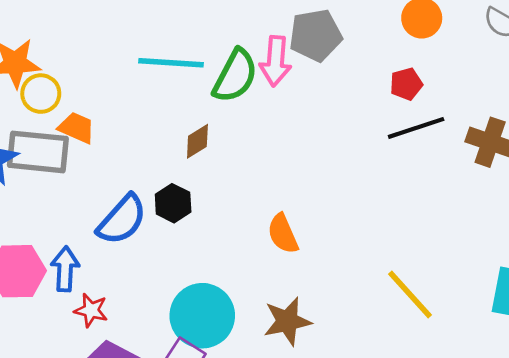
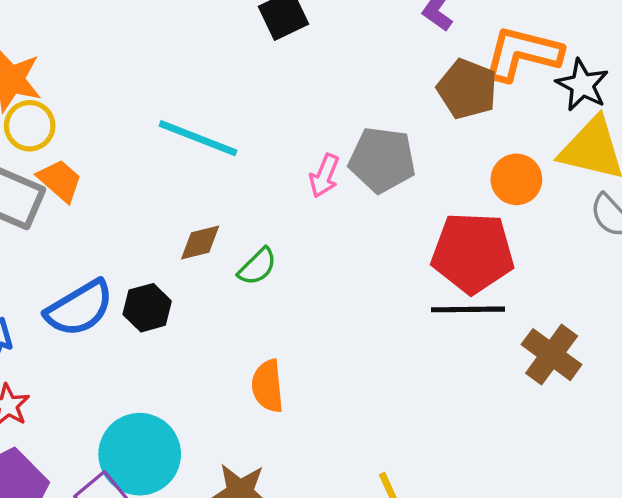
pink arrow: (276, 61) -> (324, 176), size x0.7
green semicircle: (235, 76) -> (257, 267), moved, size x0.6
red pentagon: (406, 84) -> (473, 253), size x2.0

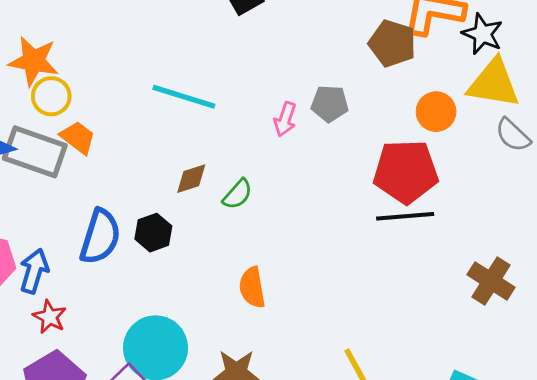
gray pentagon: (382, 160) -> (330, 104), size x0.7
blue semicircle: (79, 308) -> (100, 237), turned -38
brown cross: (552, 355) -> (491, 281), moved

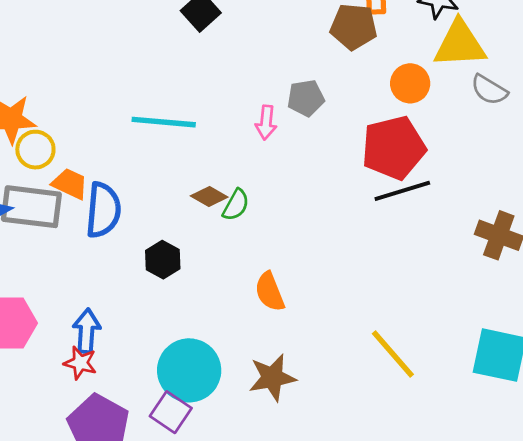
brown diamond: (191, 179) -> (209, 197), moved, turned 60
blue semicircle: (100, 237) -> (103, 210), moved
blue arrow: (34, 271) -> (87, 331), moved

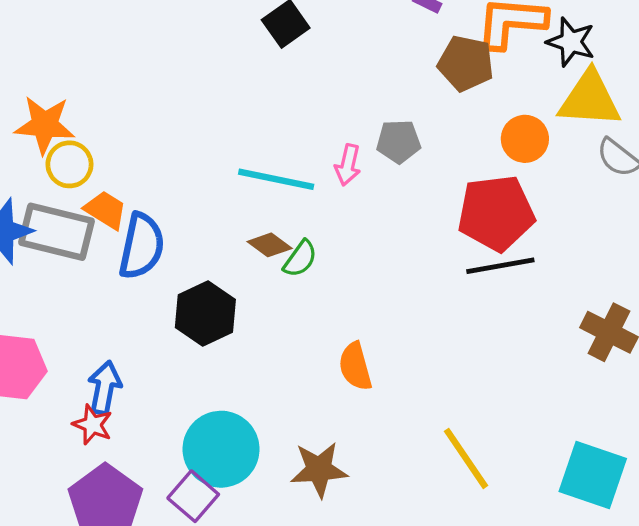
cyan line: (164, 122) -> (276, 179), moved
black hexagon: (163, 260) -> (205, 314), size x1.4
orange semicircle: (270, 292) -> (355, 366), moved

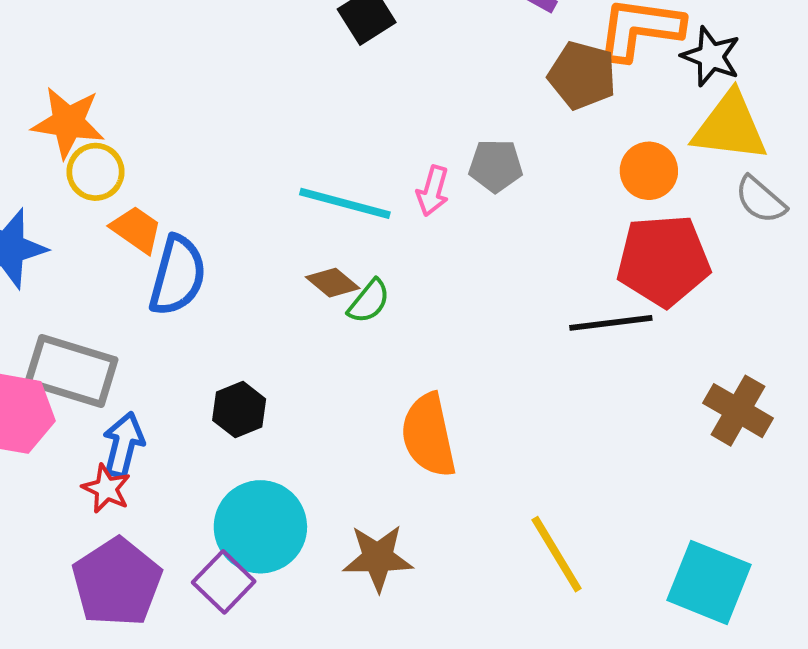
red pentagon: (496, 213) -> (663, 261), moved
gray rectangle: (56, 232) -> (71, 371), moved
black hexagon: (205, 314) -> (239, 410), moved, size x0.7
orange semicircle: (355, 366) -> (428, 435), size x1.4

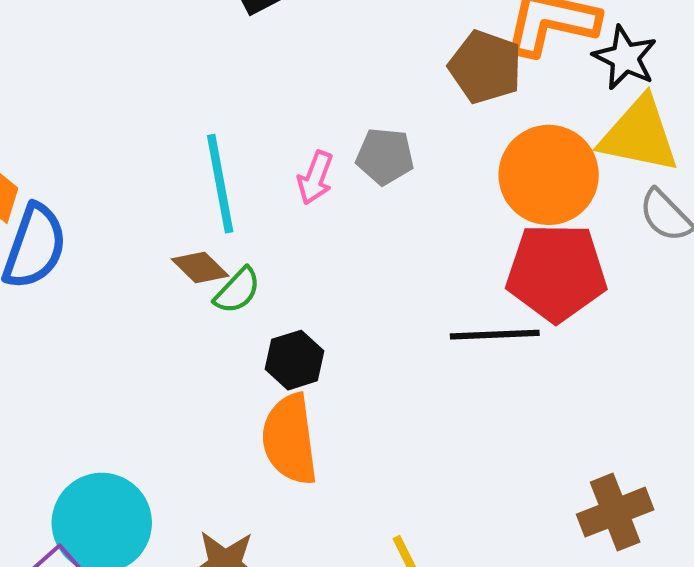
orange circle: (649, 171) -> (549, 175), size x1.6
cyan line: (345, 203) -> (220, 184), turned 60
black hexagon: (239, 410) -> (295, 360), moved
brown cross: (738, 411) -> (615, 512), moved, turned 34

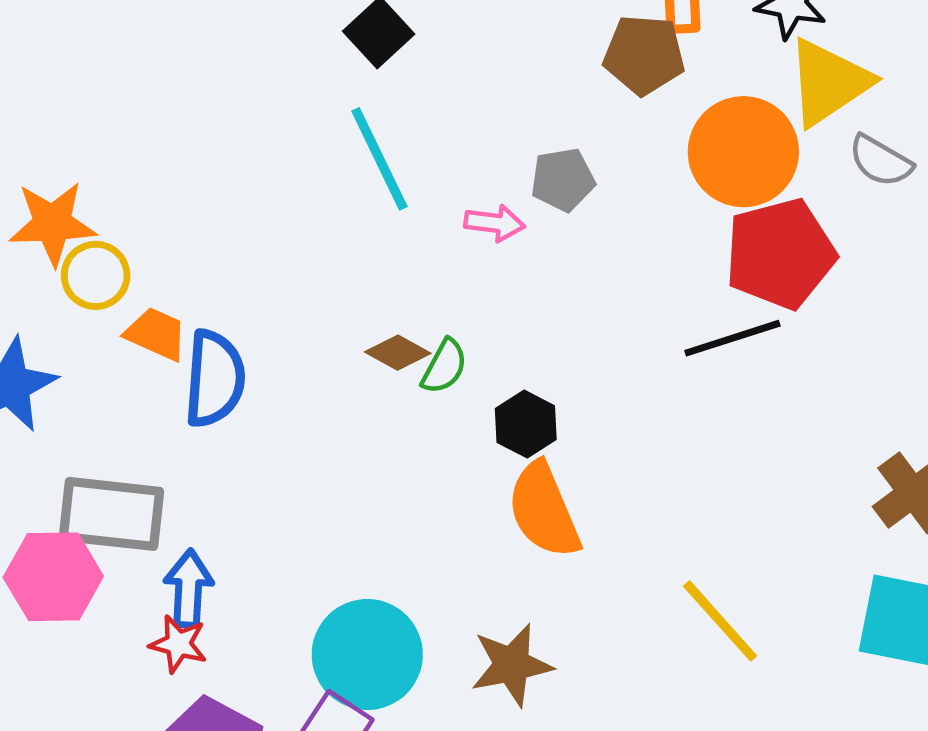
yellow triangle: (639, 135) -> (829, 82), turned -30
pink arrow: (315, 178) -> (495, 223), turned -88
cyan line: (220, 184) -> (379, 159), moved

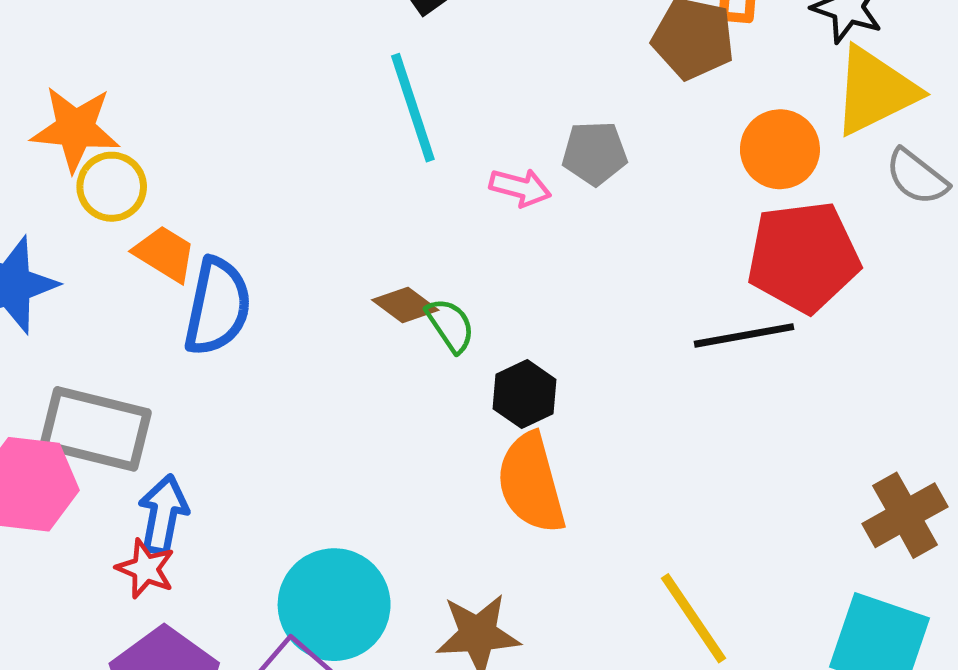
orange circle: (743, 152) -> (780, 149), size x0.7
green semicircle: (444, 366) -> (450, 325), turned -70

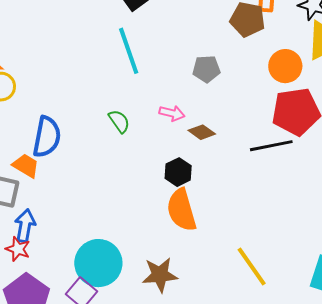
pink arrow: (520, 188) -> (172, 113), moved
orange trapezoid: (165, 254) -> (26, 166), moved
brown diamond: (405, 305) -> (202, 132), moved
green semicircle: (450, 325) -> (119, 121), moved

